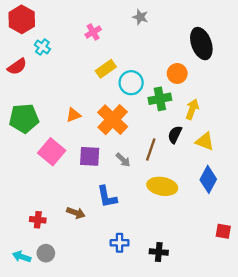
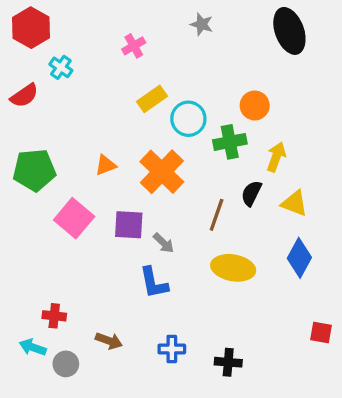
black ellipse: (201, 44) -> (289, 31), moved
gray arrow: (123, 160) -> (164, 243), moved
brown arrow: (76, 213) -> (109, 341), moved
cyan arrow: (22, 257) -> (33, 347), moved

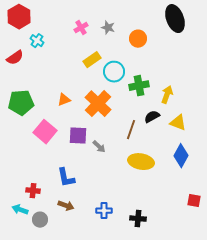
gray star: (202, 24) -> (108, 28), moved
orange circle: (255, 105) -> (138, 39), moved
black semicircle: (251, 193) -> (152, 117), turned 35
blue L-shape: (154, 283) -> (66, 178), moved

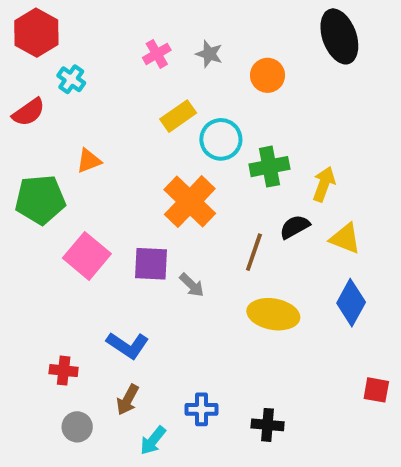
orange triangle: (64, 100) -> (89, 161), moved
blue L-shape: (66, 178) -> (128, 345), turned -45
brown arrow: (66, 206) -> (128, 400), turned 98
cyan arrow: (20, 210) -> (153, 440), moved, turned -70

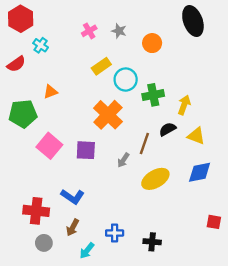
gray arrow: (192, 285) -> (123, 160), moved, turned 80
blue diamond: (351, 303) -> (200, 172), turned 50
yellow ellipse: (273, 314) -> (155, 179), turned -40
red cross: (64, 371) -> (36, 211), size x1.6

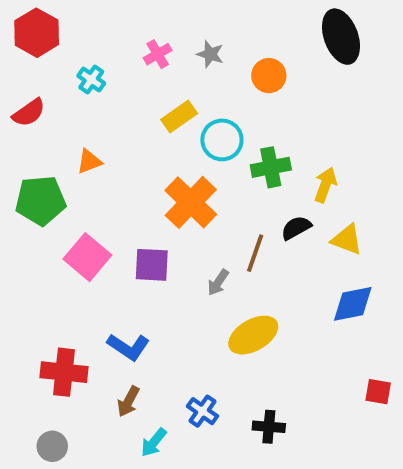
cyan cross: (41, 45) -> (91, 79), moved
yellow ellipse: (155, 179) -> (253, 335), moved
blue cross: (115, 233) -> (202, 411), turned 35
gray circle: (44, 243) -> (52, 446), moved

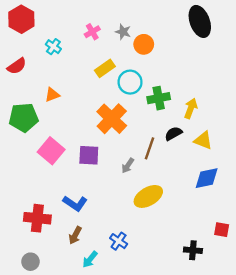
orange circle: (269, 76) -> (144, 44), moved
black cross: (269, 427) -> (193, 250), moved

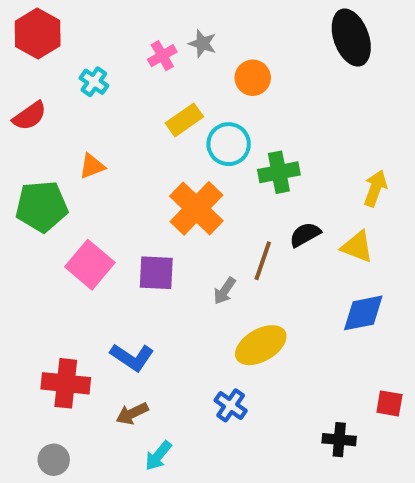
gray star: (123, 32) -> (202, 44), moved
yellow arrow: (191, 108) -> (375, 188), moved
brown arrow: (75, 235) -> (132, 413), turned 36
blue cross: (119, 241) -> (231, 405), moved

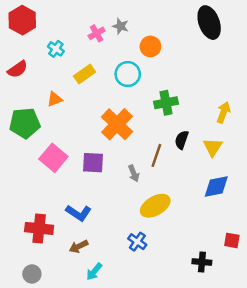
yellow rectangle: (184, 120) -> (85, 74), moved
cyan circle: (229, 144) -> (128, 74), moved
black semicircle: (305, 235) -> (182, 140), turned -42
yellow triangle: (357, 247) -> (213, 147), turned 42
gray arrow: (225, 291) -> (134, 173), turned -56

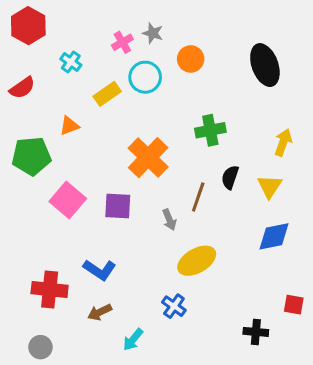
black ellipse: (209, 23) -> (265, 65), moved
cyan circle: (128, 74) -> (145, 77), moved
cyan arrow: (94, 272) -> (133, 340), moved

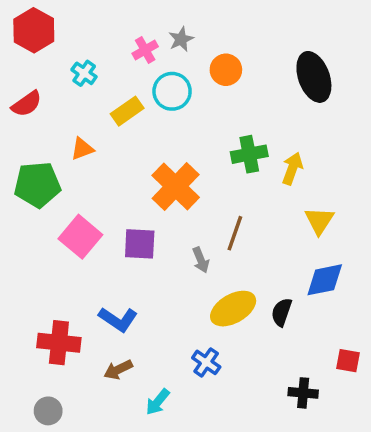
gray star: (153, 33) -> (181, 39), turned 30
yellow arrow: (283, 142) -> (292, 169), moved
black semicircle: (230, 177) -> (282, 312), moved

